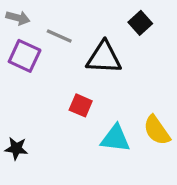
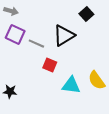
gray line: (59, 36) -> (36, 44), moved
black triangle: (104, 58) -> (64, 35), turned -35

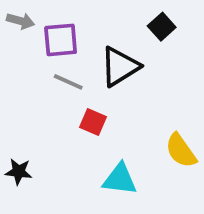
purple square: (15, 34) -> (61, 40), moved, turned -30
cyan triangle: (71, 85) -> (120, 179), moved

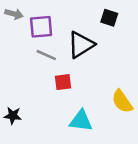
black square: (162, 27) -> (109, 18), turned -30
red square: (93, 122) -> (63, 82), turned -30

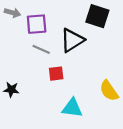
black square: (109, 18) -> (97, 16), size x1.5
black star: (13, 116) -> (11, 90), moved

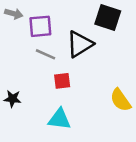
cyan triangle: (72, 108) -> (59, 119), moved

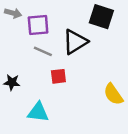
black star: (12, 99) -> (12, 82), moved
cyan triangle: (59, 119) -> (38, 112), moved

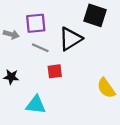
gray arrow: (13, 13) -> (11, 34), moved

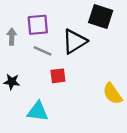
gray arrow: (11, 34) -> (12, 37), turned -104

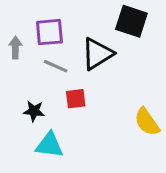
black star: (12, 82) -> (34, 111), moved

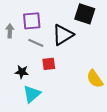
cyan triangle: (49, 145) -> (32, 94), turned -48

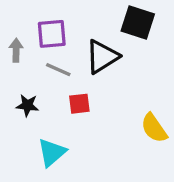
black star: (22, 72) -> (27, 105), moved

